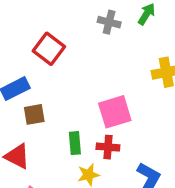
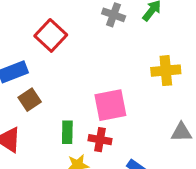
brown square: (34, 114) -> (30, 100), turned -30

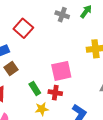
green rectangle: (67, 132) -> (35, 88), turned -32

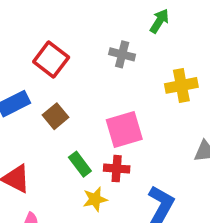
gray cross: (62, 15) -> (122, 54), moved
brown square: (11, 69) -> (55, 116), moved

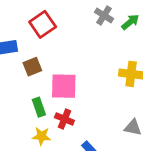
gray cross: (122, 54) -> (104, 15), moved
pink square: (124, 129) -> (64, 86), moved

